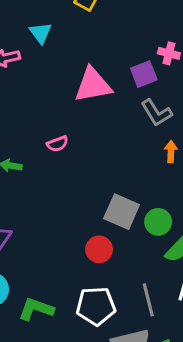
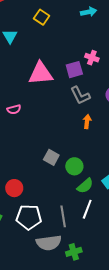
gray square: (122, 212) -> (51, 157), size x0.7
red circle: (99, 249) -> (14, 188), moved

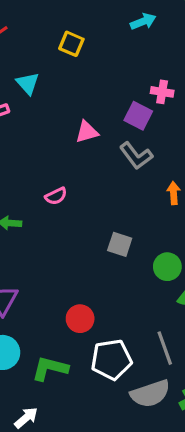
purple square: (74, 70) -> (138, 116), turned -36
pink triangle: (41, 73) -> (87, 132), size x0.6
gray L-shape: (80, 95) -> (136, 156), moved
gray square: (51, 157) -> (120, 244), moved

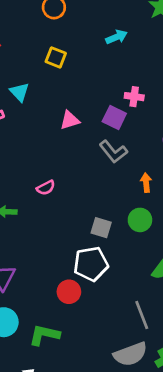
pink triangle: (87, 132) -> (70, 120), moved
green circle: (167, 267) -> (140, 220), moved
white pentagon: (111, 360) -> (91, 264), moved

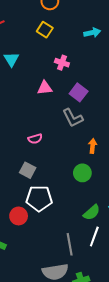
yellow square: (56, 57) -> (45, 30), moved
pink cross: (134, 97) -> (62, 63), moved
pink semicircle: (46, 188) -> (35, 139), moved
gray square: (101, 228) -> (28, 170), moved

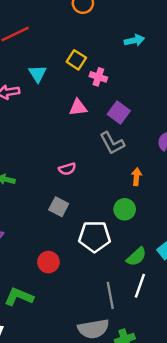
yellow square: (45, 30) -> (76, 60), moved
white pentagon: (39, 198) -> (95, 236), moved

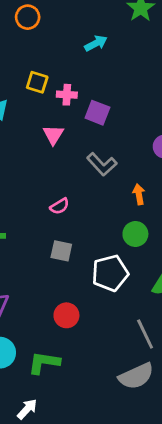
pink triangle: (78, 107) -> (53, 135), turned -36
purple square: (119, 113) -> (97, 113), moved

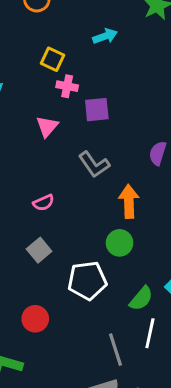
yellow square: (37, 82) -> (53, 59), moved
purple square: (97, 113) -> (97, 110), turned -35
orange arrow: (139, 194) -> (129, 201), size x1.5
gray square: (61, 251) -> (39, 250), turned 30

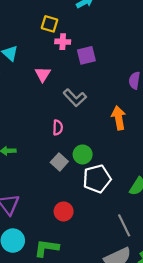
pink triangle: (47, 126) -> (43, 74), moved
gray L-shape: (94, 165) -> (75, 98), moved
pink semicircle: (44, 203) -> (58, 128), turned -56
green circle: (120, 243) -> (83, 154), moved

